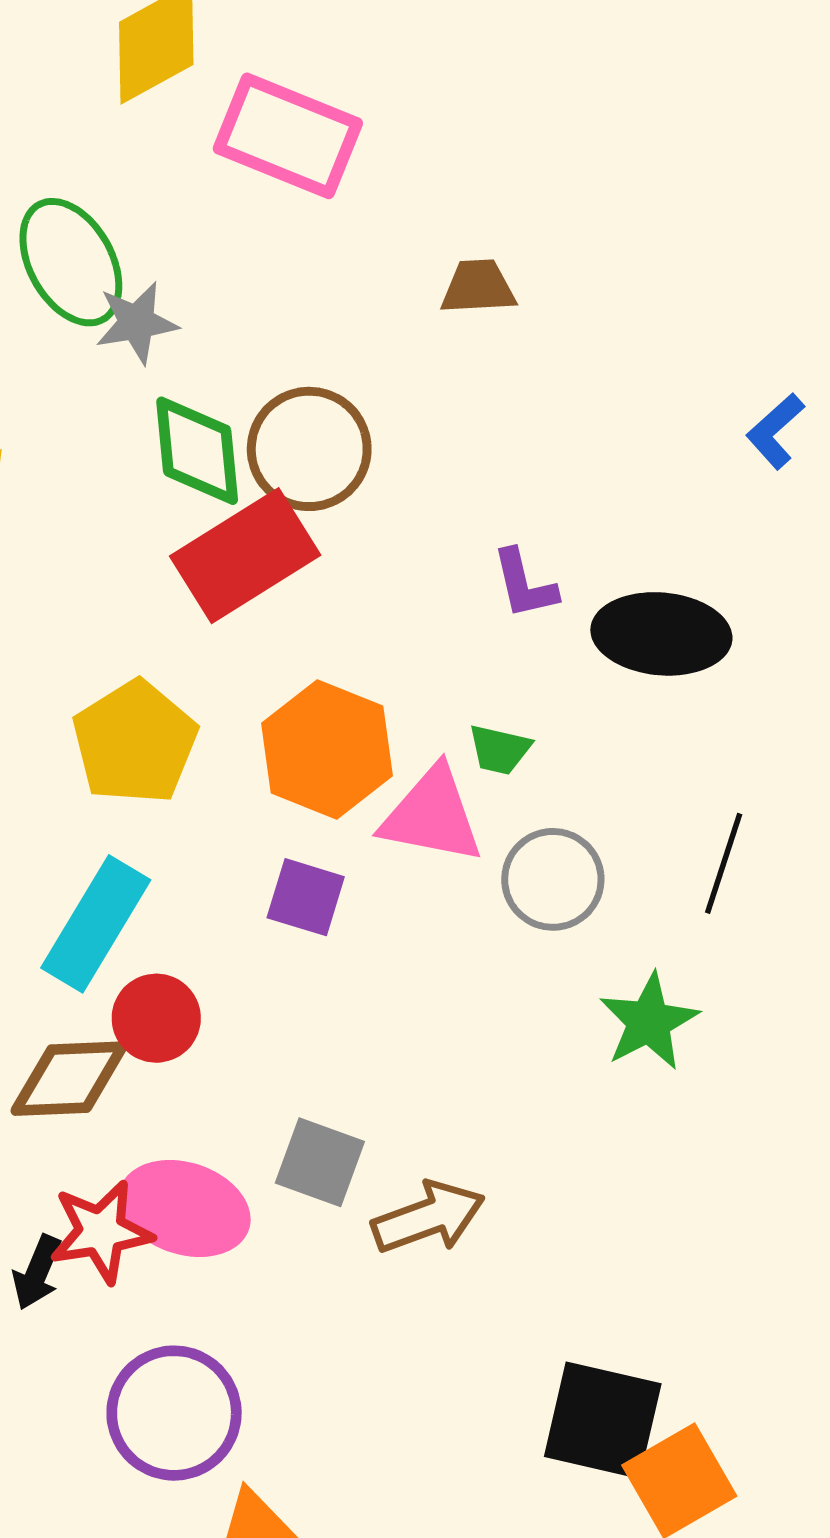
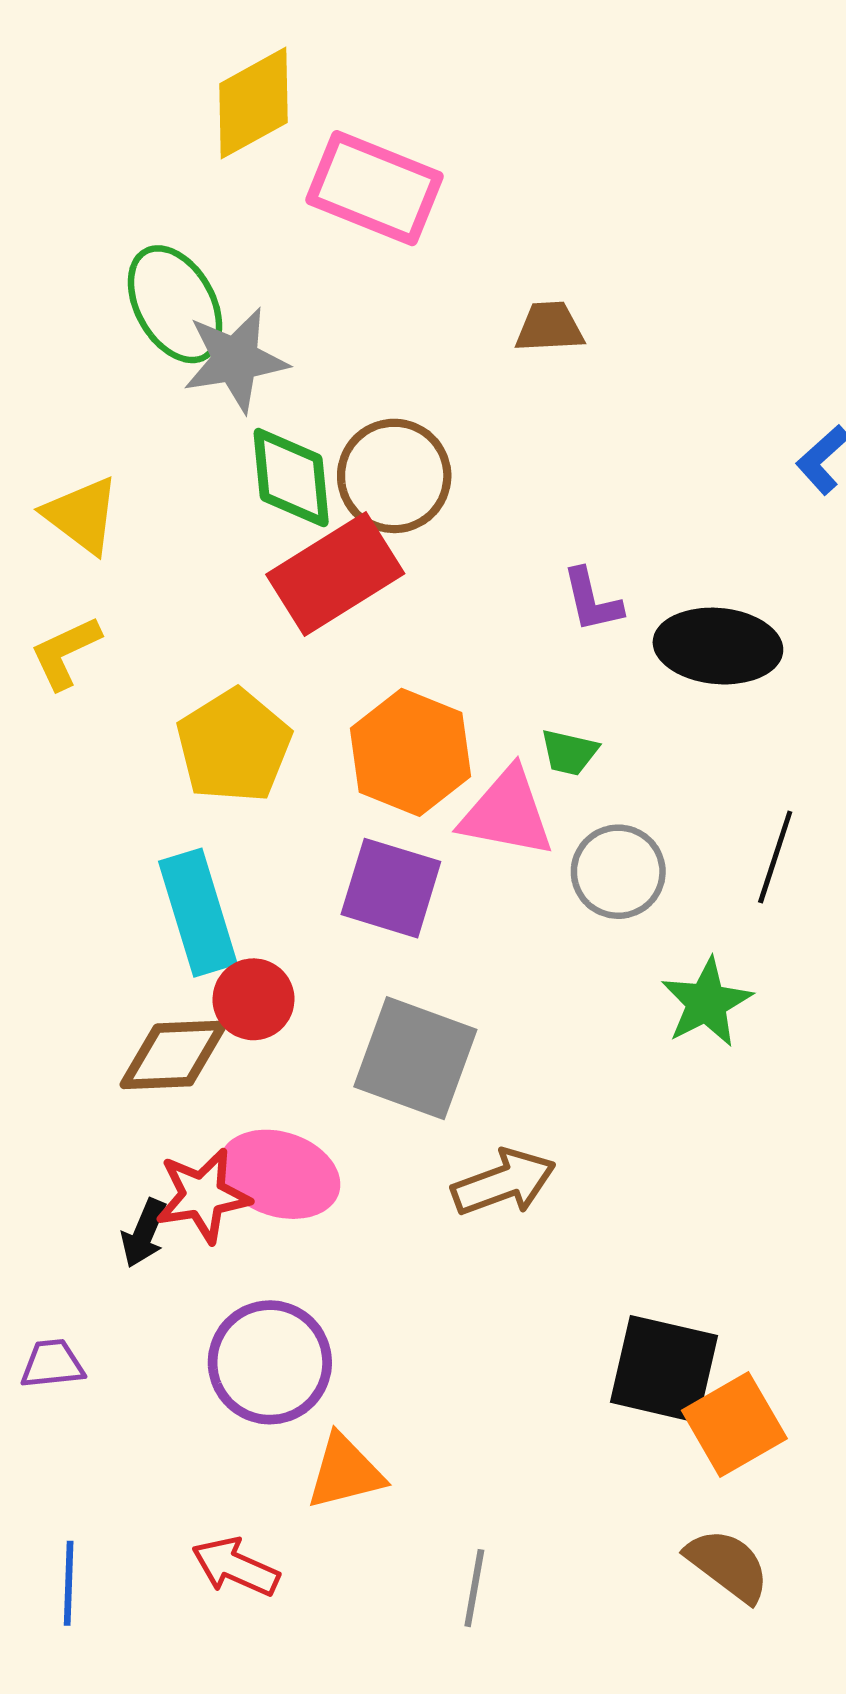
gray star: (137, 323) -> (236, 360), size x1.4
purple square: (306, 897) -> (391, 888), size x1.4
cyan rectangle: (96, 924) -> (198, 913), turned -48
gray square: (320, 1162) -> (415, 1058), moved, size x1.5

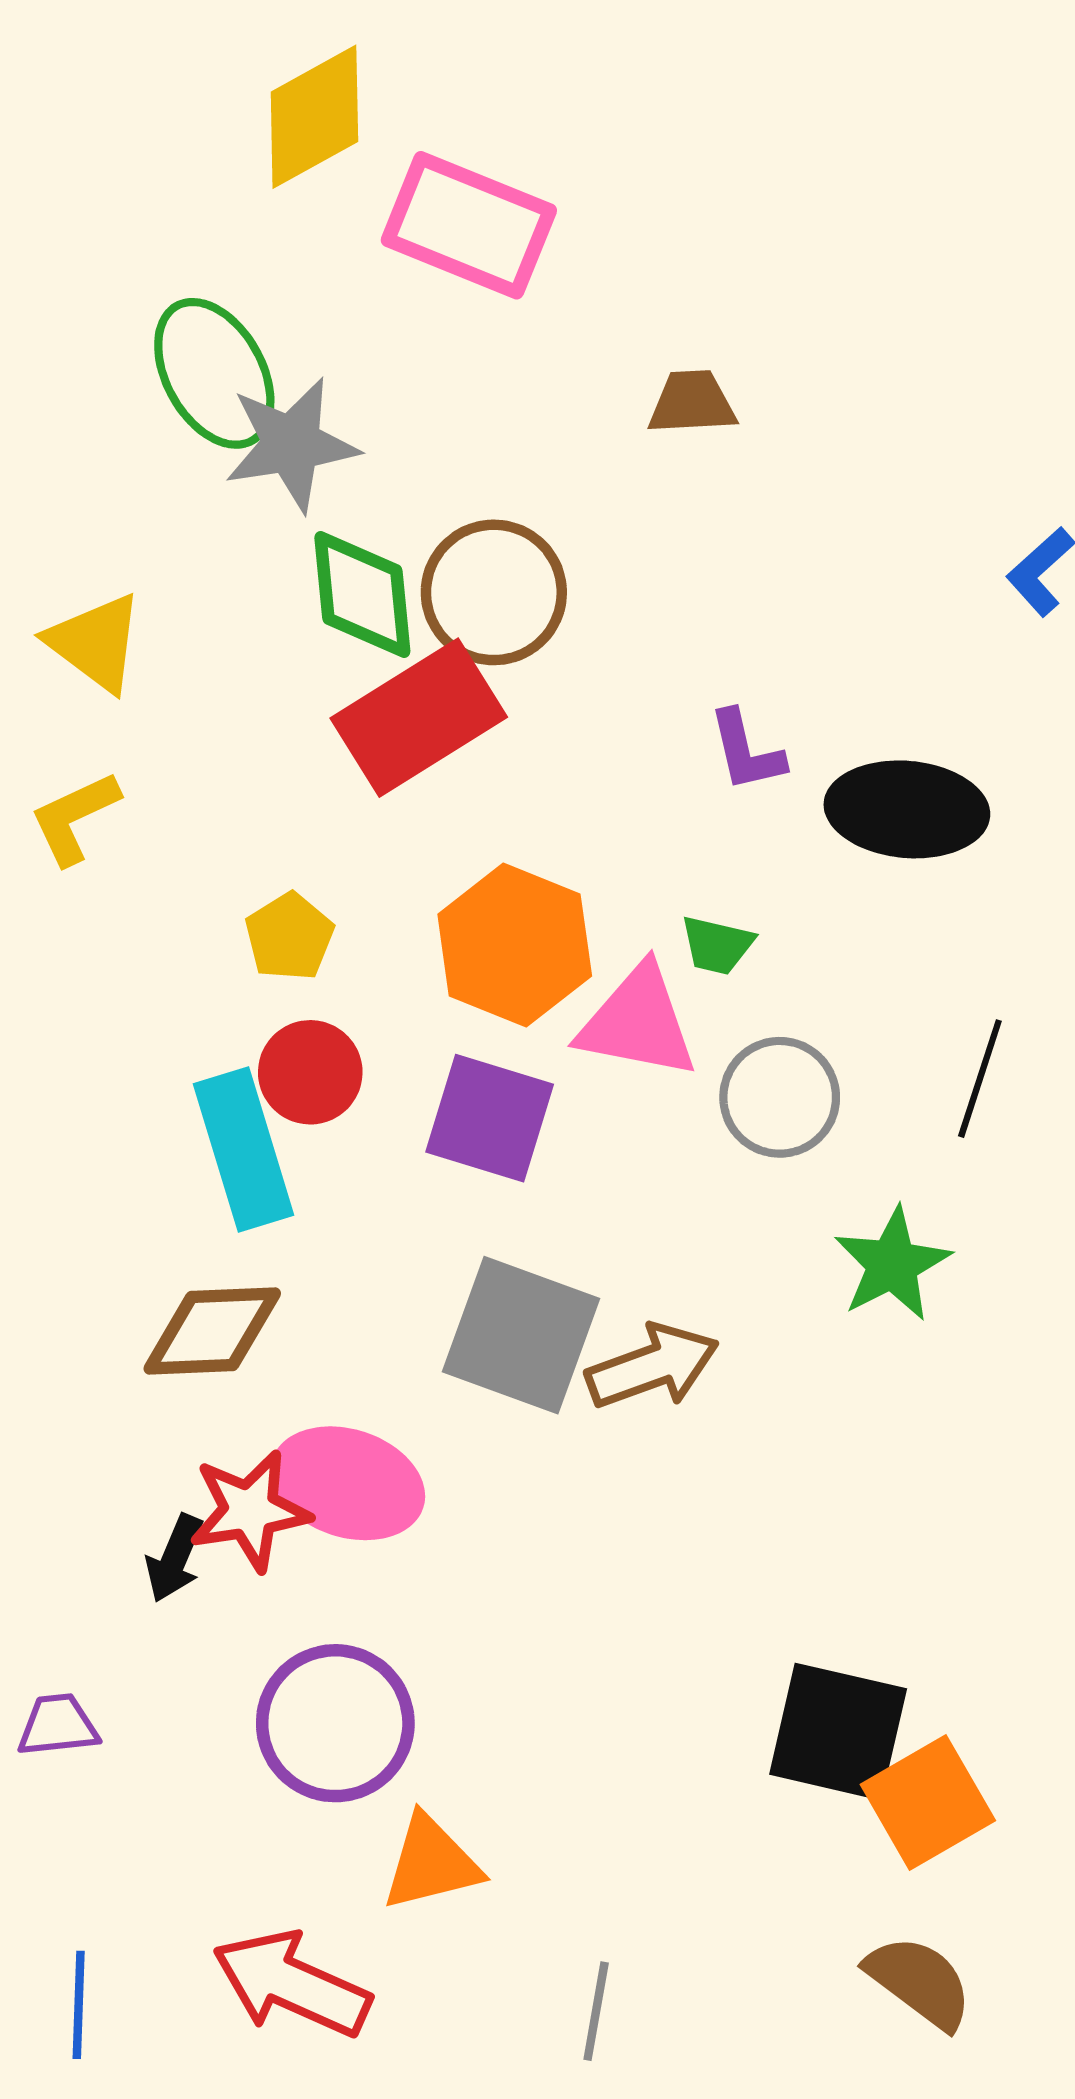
yellow pentagon: (234, 746) -> (289, 937), size x0.6
red circle: (253, 999) -> (310, 1072), moved
brown arrow: (504, 1182) -> (652, 1366), moved
red arrow: (236, 1567) -> (291, 1984), size x1.4

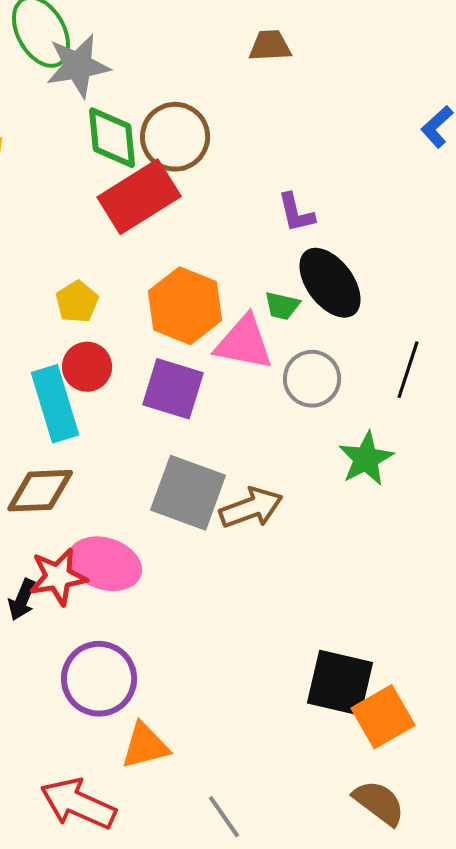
black ellipse: (907, 809) -> (330, 283), moved, turned 48
gray line: (596, 2011) -> (224, 817), turned -45

